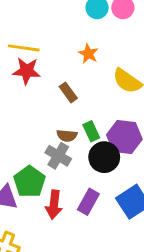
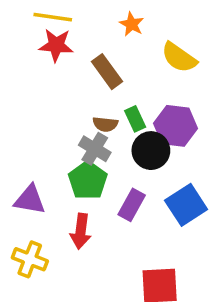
brown rectangle: (68, 92) -> (107, 72), size x1.4
green pentagon: (29, 182) -> (88, 180), moved
red arrow: (54, 205) -> (81, 231), moved

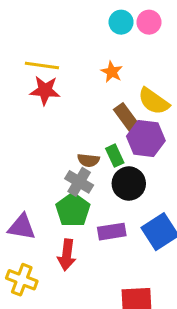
brown rectangle: (107, 72) -> (127, 118), moved
purple hexagon: (175, 126) -> (146, 139), moved
purple rectangle: (132, 205) -> (112, 232), turned 52

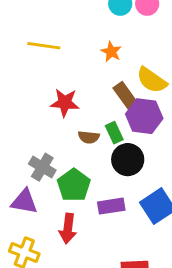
red star: (45, 90) -> (65, 103), moved
gray cross: (79, 182) -> (42, 167), moved

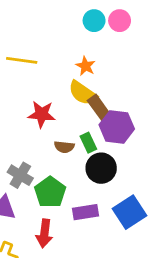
yellow semicircle: (152, 80) -> (83, 93), moved

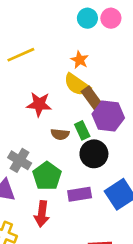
yellow line: (22, 60) -> (21, 55), turned -32

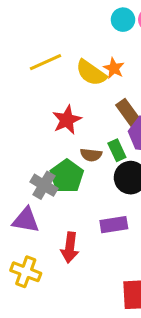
yellow semicircle: (77, 85) -> (91, 73), moved
red star: (39, 104) -> (67, 120), turned -30
green pentagon: (47, 176) -> (67, 176), moved

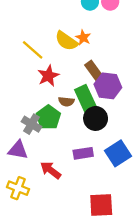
yellow line: (45, 62) -> (33, 50), moved, turned 65
green rectangle: (117, 150) -> (85, 98), size x1.6
red arrow: (70, 247) -> (51, 170), turned 120

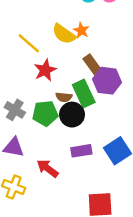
green pentagon: (48, 117) -> (45, 113), turned 30
black circle: (96, 118) -> (72, 115), moved
gray cross: (31, 124) -> (15, 110), moved

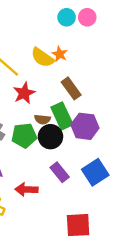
purple hexagon: (107, 81) -> (85, 126), moved
purple rectangle: (81, 151) -> (60, 172), turned 60
red arrow: (47, 168) -> (26, 189), turned -35

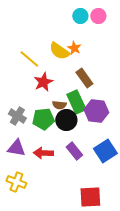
red arrow: (26, 189) -> (43, 153), moved

